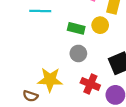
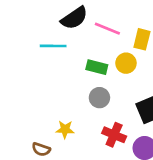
yellow star: (50, 80) -> (65, 129), size x0.6

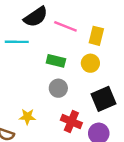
yellow circle: (126, 63) -> (90, 63), moved

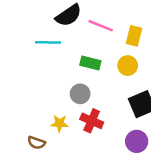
gray circle: (58, 88) -> (80, 94), moved
red cross: (71, 121) -> (92, 121), moved

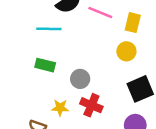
green rectangle: (90, 63) -> (45, 65), moved

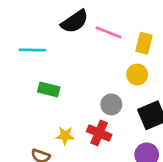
cyan line: (49, 29) -> (32, 50), moved
gray circle: (80, 79) -> (111, 104), moved

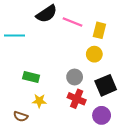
green rectangle: (49, 89) -> (31, 77), moved
red cross: (99, 133) -> (77, 99), moved

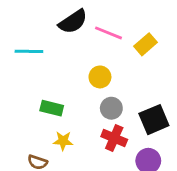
yellow rectangle: (99, 30) -> (145, 44), turned 35
yellow circle: (94, 54) -> (100, 77), moved

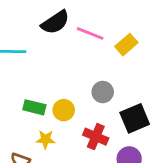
yellow circle: (100, 77) -> (64, 110), moved
gray circle: (111, 108) -> (103, 92), moved

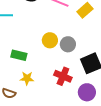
yellow circle: (64, 110) -> (50, 40), moved

